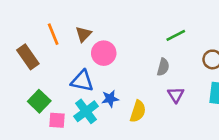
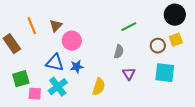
blue star: (110, 99) -> (77, 67), moved
green square: (39, 101) -> (21, 79), turned 30

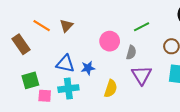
orange line: (32, 26) -> (42, 26), turned -36
pink circle: (72, 41) -> (110, 41), moved
purple triangle: (129, 74) -> (142, 75), size x1.5
cyan cross: (58, 87) -> (68, 89), turned 30

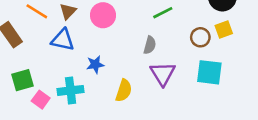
pink circle: (110, 41) -> (103, 15), moved
blue triangle: (65, 64) -> (63, 40), moved
pink square: (45, 96) -> (41, 100), turned 32

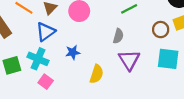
blue triangle: (63, 40) -> (46, 32), turned -48
cyan cross: (71, 90) -> (38, 59), moved, turned 30
pink square: (41, 100) -> (46, 82), moved

